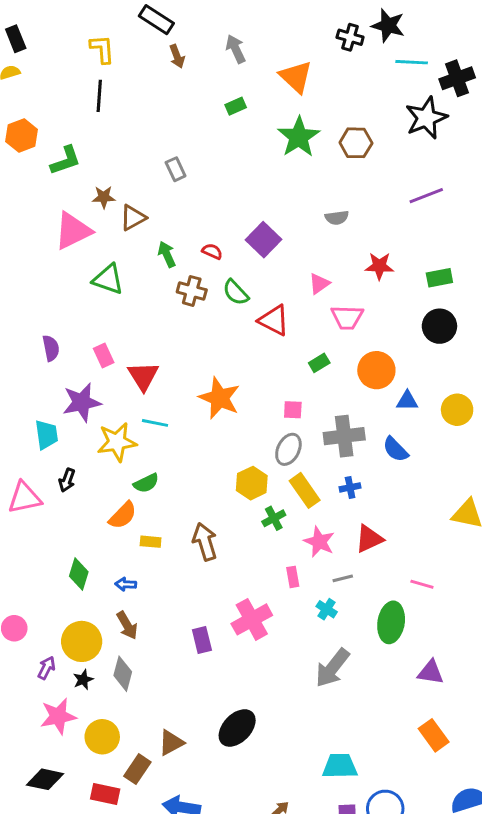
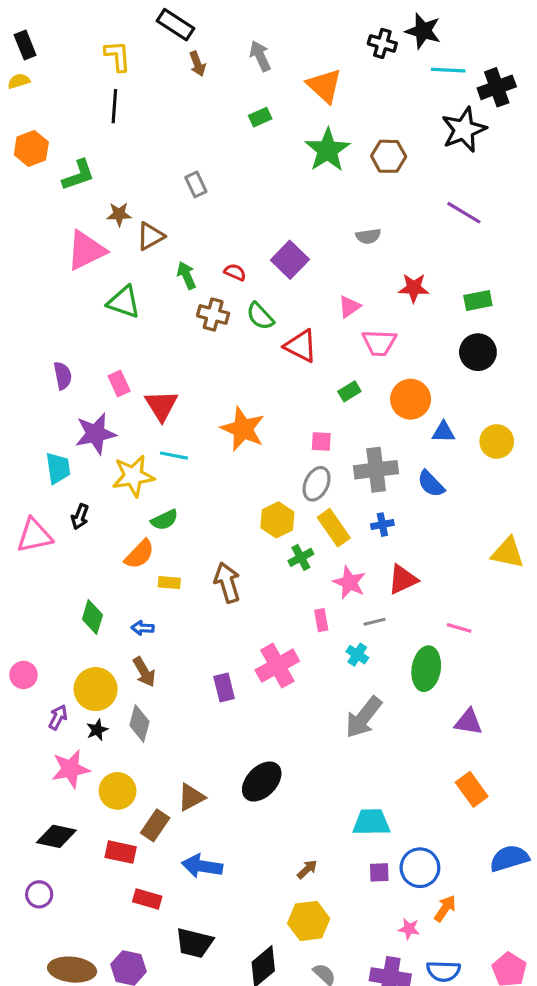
purple line: (426, 196) -> (464, 213), turned 52

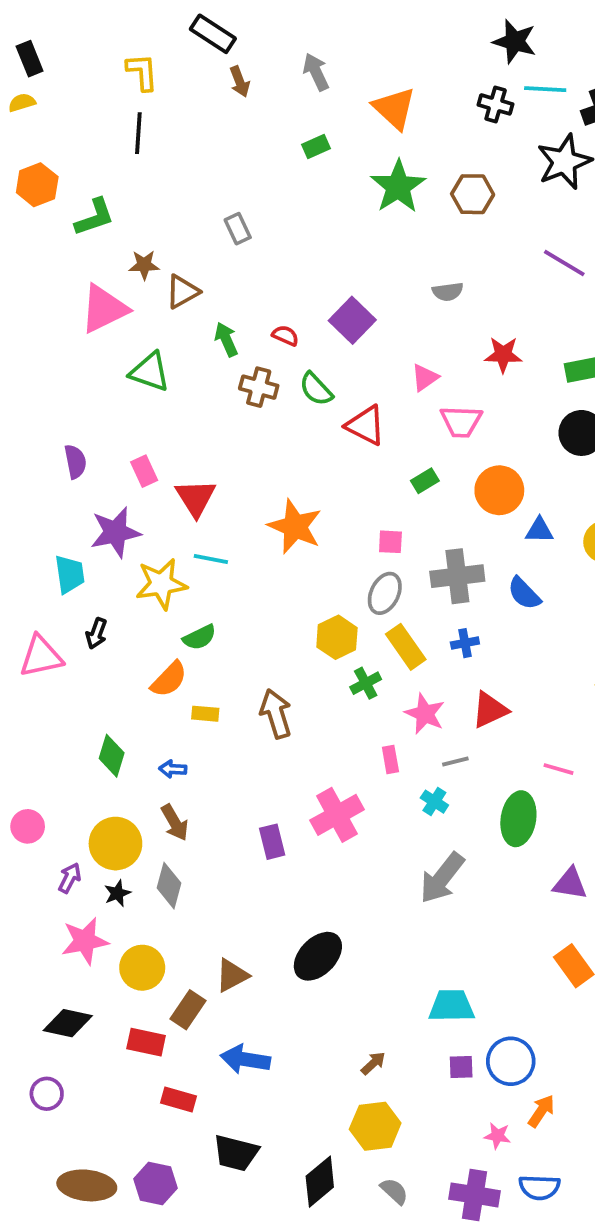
black cross: (382, 43) -> (496, 104), moved

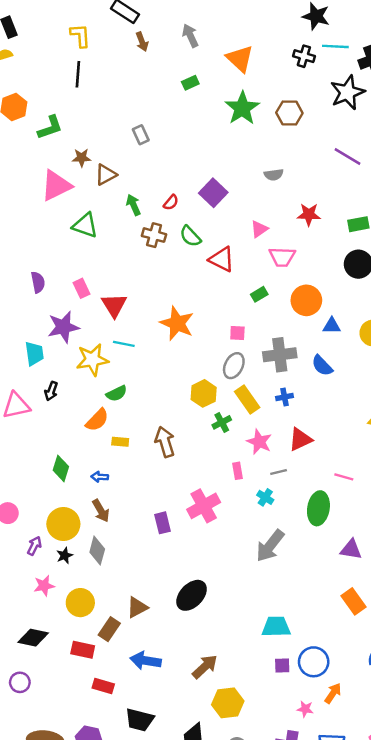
red semicircle: (285, 336) -> (171, 202), turned 105
pink star: (85, 941) -> (44, 586), size x0.7
brown arrow: (373, 1063) -> (205, 667), moved, size x1.6

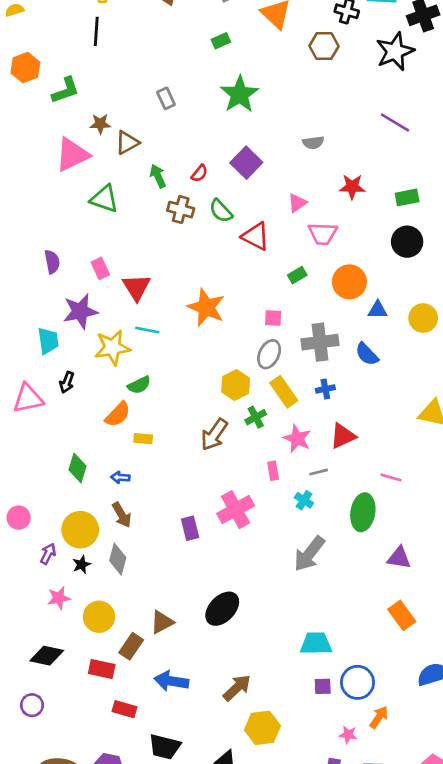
green star: (242, 108) -> (240, 94), moved
brown hexagon: (289, 113) -> (324, 46), moved
brown arrow: (165, 442) -> (214, 435), moved, turned -128

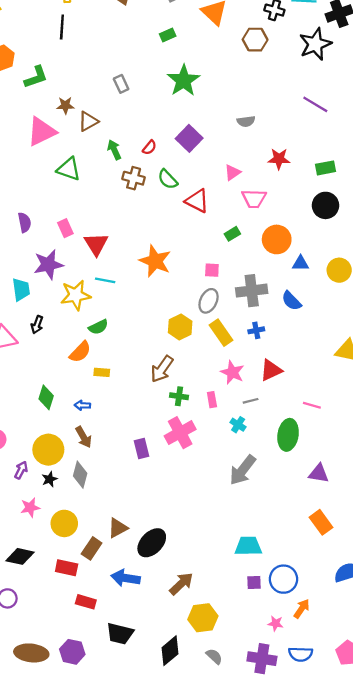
green cross: (256, 417) -> (179, 396), moved, turned 36
black ellipse: (222, 609) -> (152, 543), moved

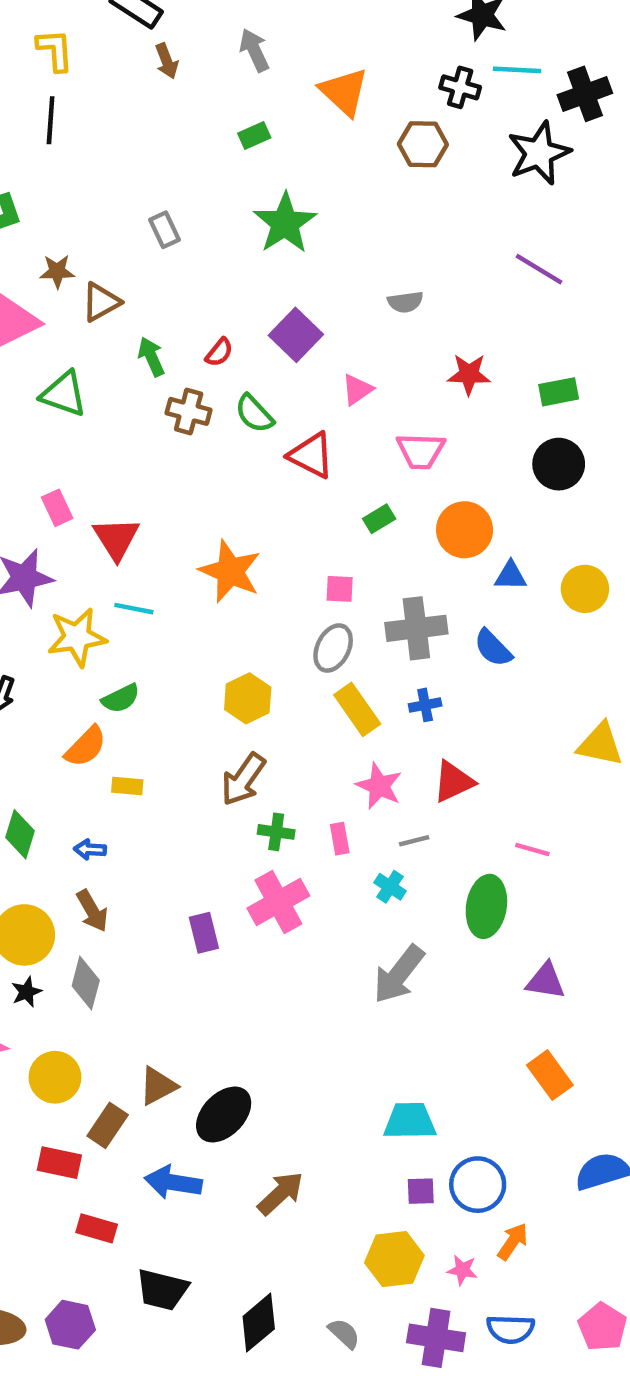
pink triangle: (232, 172) -> (357, 390), moved
yellow hexagon: (180, 327) -> (248, 698), moved
yellow hexagon: (203, 618) -> (394, 1259), moved

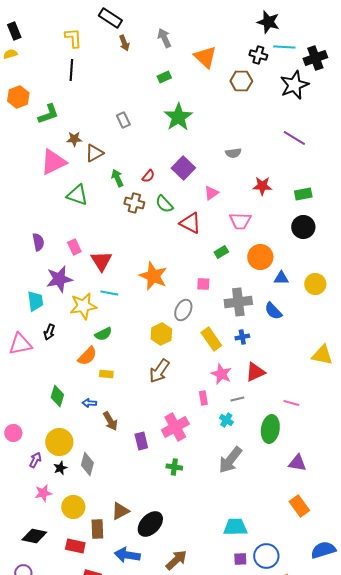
gray ellipse: (333, 648) -> (183, 310), moved
green cross: (276, 832) -> (174, 467), moved
brown arrow: (92, 911) -> (110, 421), moved
brown rectangle: (108, 1125) -> (97, 529), turned -36

